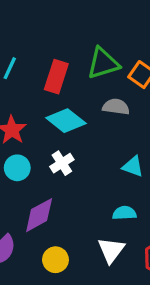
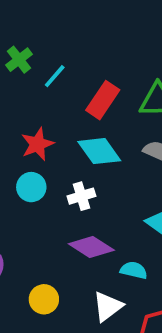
purple diamond: (39, 215) -> (91, 247), moved, turned 45

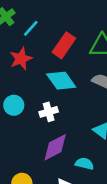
red star: (37, 144) -> (21, 59), moved
purple diamond: (91, 247) -> (55, 147), turned -60

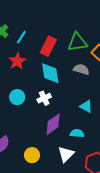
cyan diamond: (61, 81) -> (50, 73), turned 35

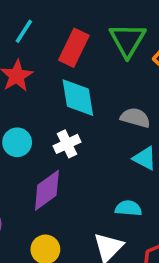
green triangle: (77, 42) -> (127, 40), turned -50
gray semicircle: (81, 69) -> (135, 118), moved
purple diamond: (53, 124) -> (47, 190), moved

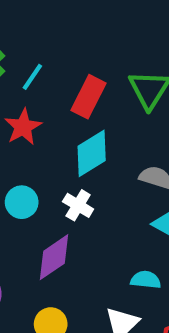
cyan diamond: (78, 98) -> (92, 153), turned 66
white cross: (67, 144) -> (78, 205), turned -35

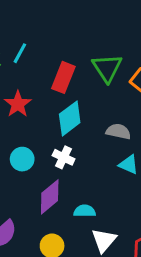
cyan line: (32, 77) -> (20, 53), moved
cyan semicircle: (146, 280) -> (85, 211), moved

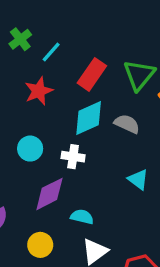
cyan line: (20, 53) -> (51, 52), moved
gray semicircle: (118, 131) -> (127, 124), moved
white cross: (64, 157) -> (73, 157), turned -30

